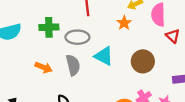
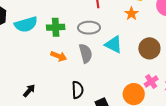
green cross: (49, 27) -> (56, 27), moved

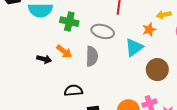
cyan triangle: (114, 44) -> (134, 47), moved, turned 42
black semicircle: (78, 90) -> (73, 91), turned -108
black arrow: (29, 91) -> (44, 59), moved, turned 48

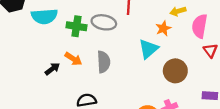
gray ellipse: (103, 31) -> (104, 22), moved
black arrow: (44, 59) -> (52, 69), turned -48

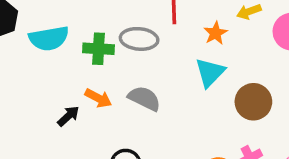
orange star: (163, 28) -> (215, 33), moved
gray semicircle: (104, 62) -> (144, 98), turned -55

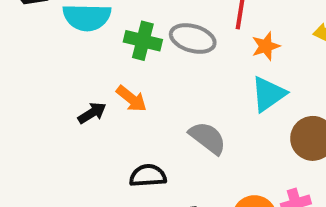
orange star: (215, 33) -> (266, 46), moved
gray semicircle: (144, 98) -> (208, 138), moved

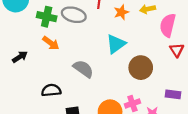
orange star: (266, 46) -> (121, 12), moved
orange arrow: (131, 99) -> (51, 43), moved

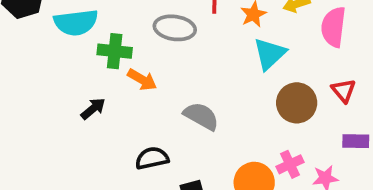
green cross: (47, 17) -> (115, 51), moved
cyan triangle: (116, 44) -> (270, 54), moved
red triangle: (177, 50) -> (344, 91), moved

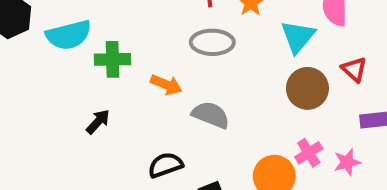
gray ellipse: (175, 28) -> (212, 42), moved
cyan triangle: (270, 54) -> (298, 37), moved
orange arrow: (142, 80) -> (166, 85), moved

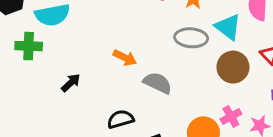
cyan triangle: (298, 37) -> (228, 27), turned -36
gray ellipse: (212, 42) -> (191, 38), moved
green cross: (113, 59) -> (29, 46), moved

